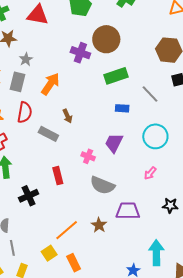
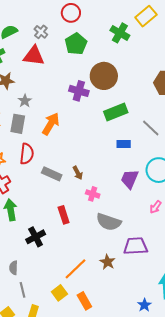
brown arrow: (68, 116) -> (78, 173), moved
purple trapezoid: (114, 143) -> (130, 179), moved

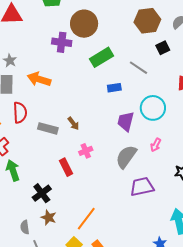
orange arrow: (51, 124) -> (39, 79), turned -95
pink cross: (93, 194) -> (86, 151), moved, turned -32
gray semicircle: (109, 222) -> (126, 157), moved, turned 115
brown star: (108, 262) -> (49, 217), moved

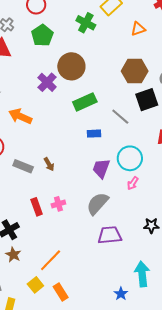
purple cross: (62, 42) -> (47, 82), turned 30
black square: (163, 48) -> (147, 100), size x1.6
pink arrow: (156, 145) -> (133, 183), moved
pink cross: (86, 151) -> (58, 204), moved

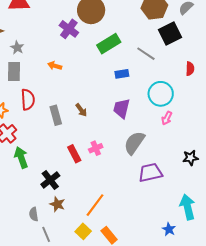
orange arrow: (20, 116) -> (55, 66), moved, size x0.6
gray rectangle: (23, 166) -> (56, 115), turned 60
purple trapezoid: (101, 168) -> (122, 108), moved

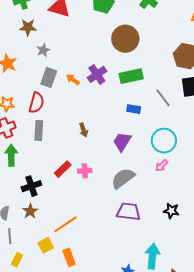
purple cross: (69, 29) -> (97, 74), moved
gray rectangle: (14, 71) -> (49, 77), moved
gray rectangle: (56, 115) -> (39, 131), moved
red rectangle: (74, 154) -> (63, 169), turned 54

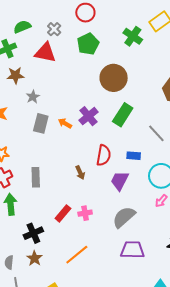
green rectangle: (131, 76) -> (123, 115), turned -40
red semicircle: (36, 103) -> (104, 155), moved
blue rectangle: (134, 109) -> (134, 156), moved
orange line: (66, 224) -> (77, 255), moved

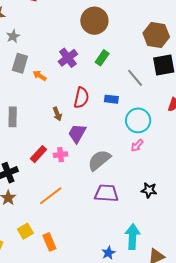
green rectangle: (123, 115) -> (102, 58), size x0.7
orange arrow: (65, 123) -> (40, 76), moved
purple trapezoid: (120, 181) -> (77, 133), moved

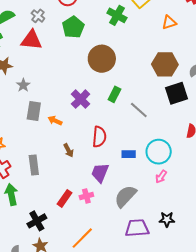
gray line: (135, 78) -> (139, 110), moved
blue rectangle: (111, 99) -> (129, 154), moved
brown arrow: (57, 114) -> (69, 150), moved
black star: (149, 190) -> (167, 219), moved

